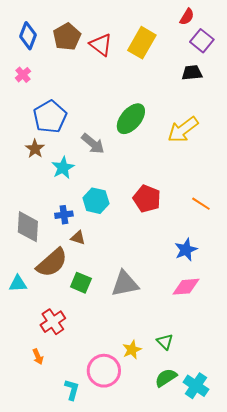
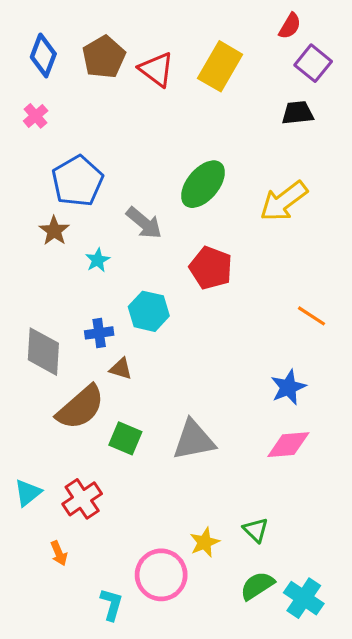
cyan star: (63, 168) -> (98, 260), size x0.7
red pentagon: (147, 199) -> (211, 268), moved
cyan triangle: (18, 284) -> (28, 493), moved, turned -36

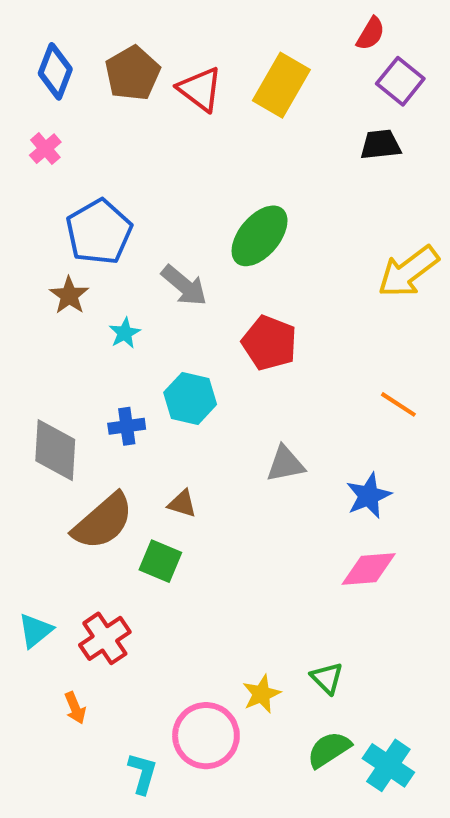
yellow arrow: (284, 201) -> (408, 272), moved
brown triangle: (121, 369) -> (182, 504), moved
gray triangle: (194, 440) -> (285, 464), moved, size x0.7

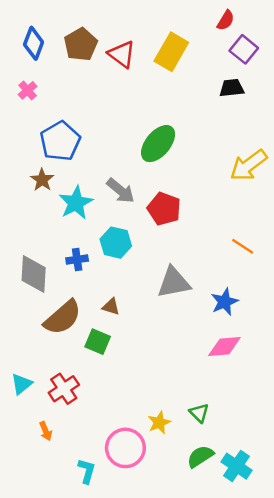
gray arrow: (184, 285) -> (121, 191), moved
cyan star: (125, 333) -> (76, 203), size x1.8
gray triangle: (285, 464) -> (174, 282), size x1.4

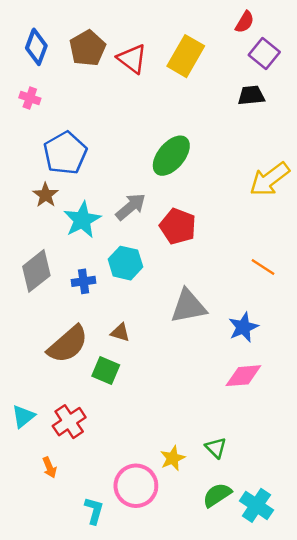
pink cross: (28, 90) -> (30, 98), turned -30
gray arrow: (121, 191) -> (131, 207), turned -80
gray diamond: (34, 274) -> (36, 271), moved, turned 48

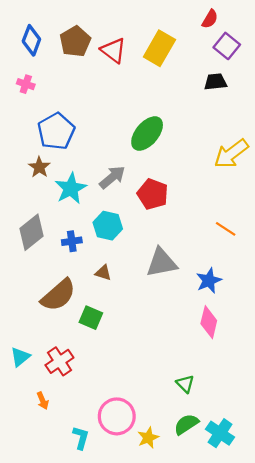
brown triangle: (120, 332) -> (103, 273), moved
pink diamond: (243, 376) -> (209, 322), turned -72
yellow star: (173, 458) -> (148, 438), moved

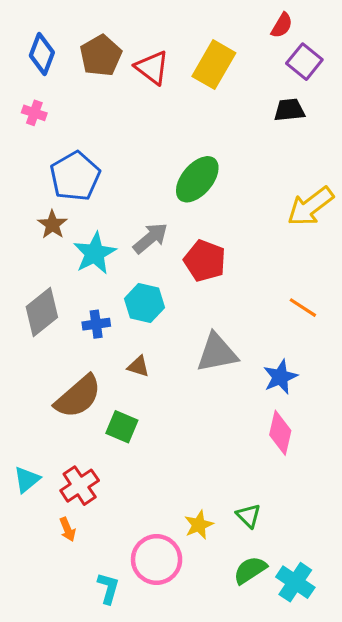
orange arrow: (43, 401) -> (68, 529), moved
yellow star: (148, 438) -> (199, 525), moved

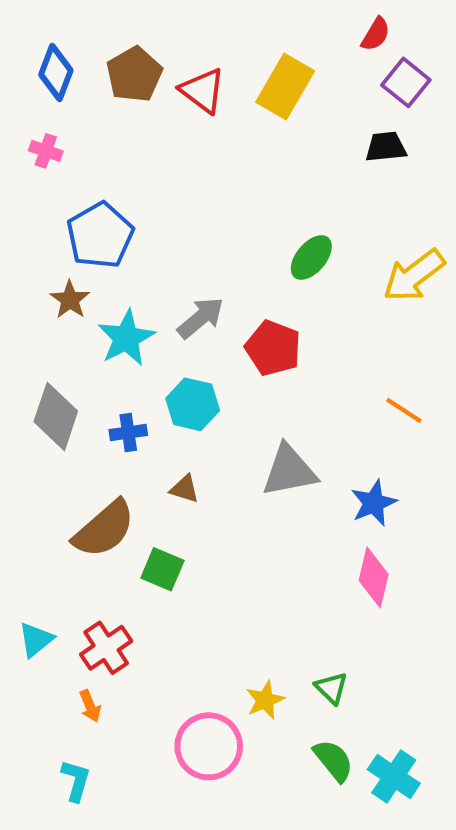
green ellipse: (197, 179) -> (311, 257), moved, size x0.7
gray diamond: (42, 312) -> (56, 416), turned -33
green semicircle: (250, 570) -> (333, 760), turned 84
cyan L-shape: (108, 588) -> (76, 781), moved

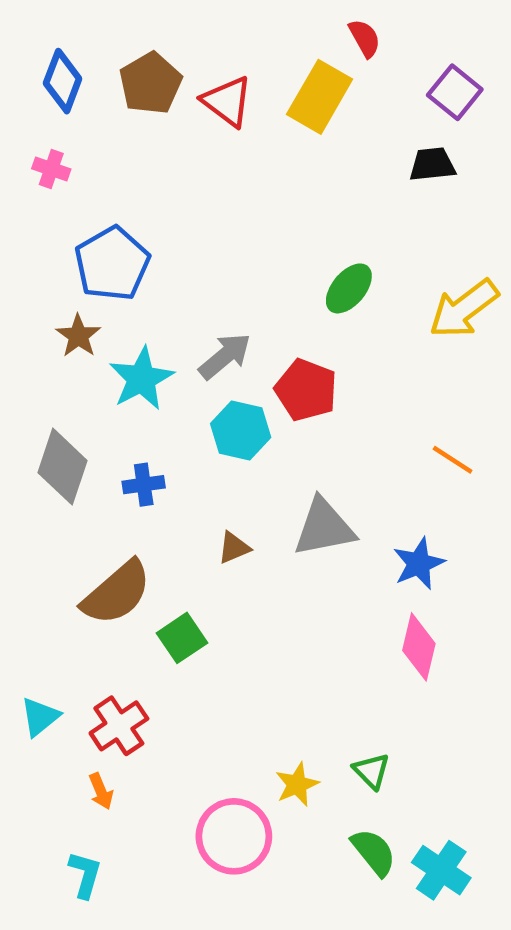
red semicircle: (376, 34) -> (365, 38), moved, turned -60
cyan hexagon: (193, 404) -> (241, 431), moved
brown triangle: (185, 489) -> (234, 548), moved, turned -40
green square: (162, 569) -> (182, 638), turned 33

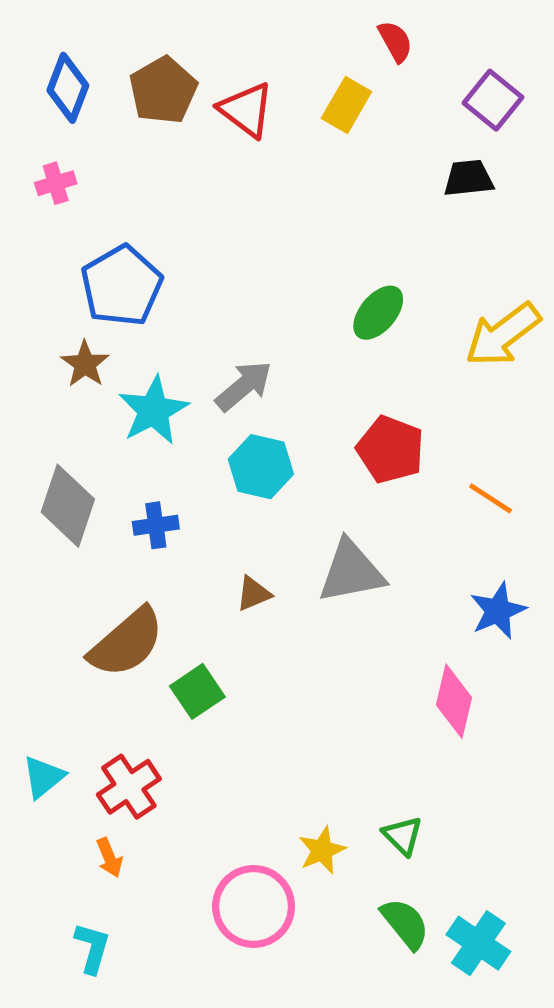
yellow rectangle: (320, 97) -> (346, 105), size x0.7
pink cross: (51, 169) -> (56, 183), turned -36
red pentagon: (306, 390) -> (390, 450), moved
blue star: (419, 564) -> (498, 611), moved

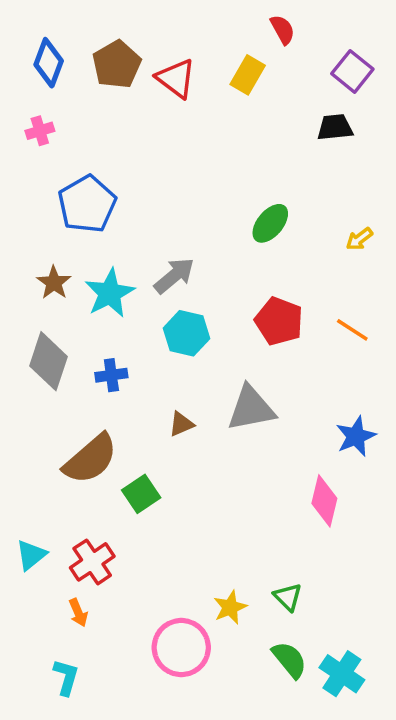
yellow arrow: (503, 335) -> (359, 239), size x0.5
brown star: (85, 364) -> (54, 283), moved
orange line: (491, 498) -> (352, 330), moved

